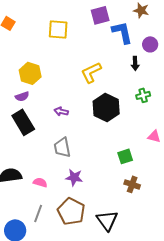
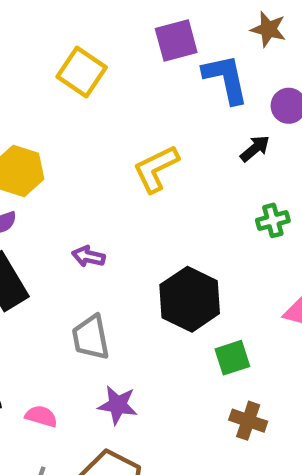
yellow square: (58, 29) -> (82, 72), turned 30
black arrow: (135, 63) -> (255, 148), turned -128
black hexagon: (106, 107) -> (190, 299), moved

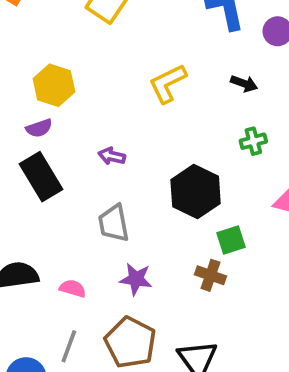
black arrow: (255, 148) -> (244, 83), moved, turned 60
green cross: (273, 220) -> (253, 141), moved
brown cross: (248, 421) -> (210, 275), moved

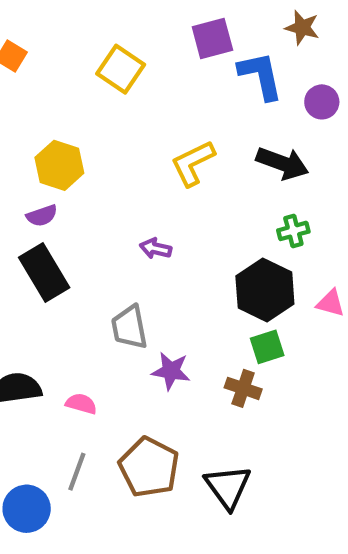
black arrow: (244, 83) -> (282, 163), size x1.6
purple arrow: (112, 156) -> (156, 248), moved
black hexagon: (196, 192) -> (265, 290), moved
purple star: (136, 279) -> (171, 371), moved

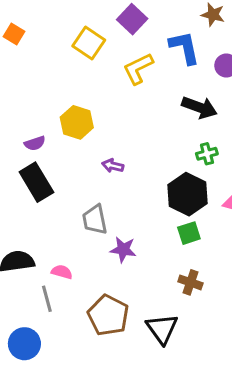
purple square: (212, 39) -> (132, 19), moved, turned -32
yellow L-shape: (193, 163) -> (138, 68), moved
yellow hexagon: (59, 165) -> (77, 122), moved
brown cross: (243, 388) -> (190, 282), moved
gray line: (77, 472) -> (47, 299), moved, turned -35

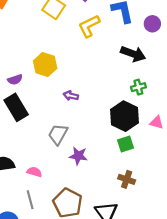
gray trapezoid: (95, 220) -> (58, 134), turned 40
gray line: (47, 299) -> (30, 200), moved

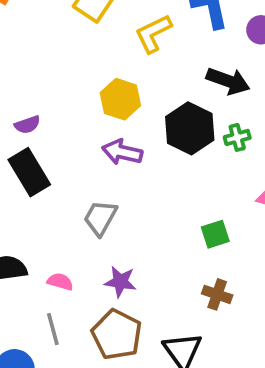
yellow hexagon: (45, 65) -> (120, 99), moved
purple arrow: (71, 96) -> (122, 152), size x1.5
black hexagon: (124, 116) -> (190, 128), moved
purple star: (78, 156) -> (120, 282), moved

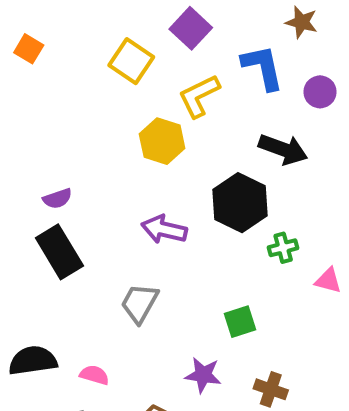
yellow hexagon: (120, 99) -> (162, 141), moved
green cross: (237, 137) -> (283, 248), moved
green square: (215, 234) -> (240, 322), moved
purple star: (120, 282) -> (203, 375), moved

